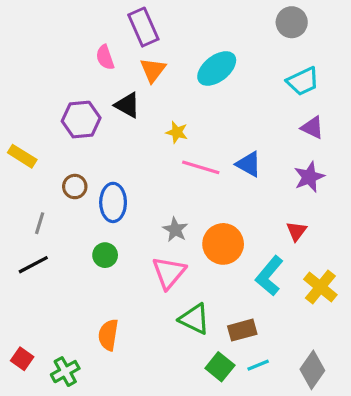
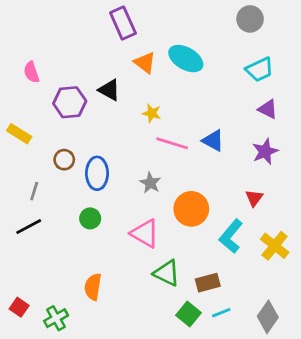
pink semicircle: (105, 57) -> (31, 72), moved
cyan ellipse: (217, 68) -> (186, 59), turned 68
orange triangle: (153, 70) -> (145, 63), moved, turned -30
gray star: (175, 230) -> (150, 183), moved
pink triangle: (169, 273) -> (145, 233), turned -40

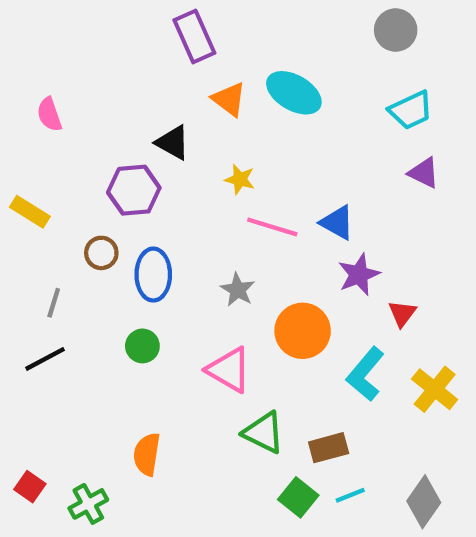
purple hexagon: (70, 102) -> (134, 190), moved
purple star: (265, 151) -> (359, 275), moved

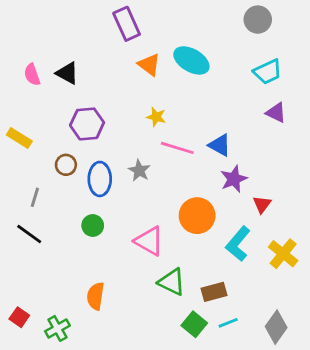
black triangle: (173, 143) -> (67, 73), moved
gray star: (238, 290) -> (139, 170), moved
black line: (45, 359) -> (29, 234), turned 64

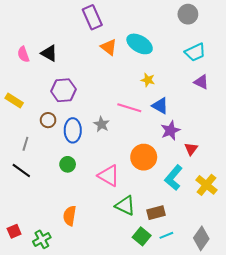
yellow star: (156, 117) -> (148, 80), moved
red square: (19, 317) -> (14, 231), turned 32

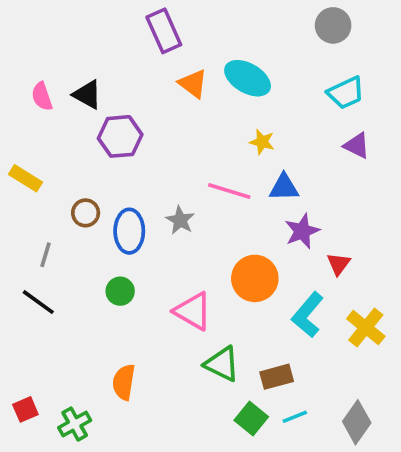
purple hexagon: (63, 90) -> (120, 136), moved
blue triangle: (160, 106) -> (284, 187), turned -30

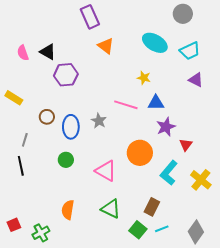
cyan ellipse: (248, 78) -> (155, 43), moved
black line: (38, 302) -> (21, 166), turned 42
green triangle: (222, 364) -> (111, 209), moved
brown rectangle: (277, 377) -> (152, 207), turned -48

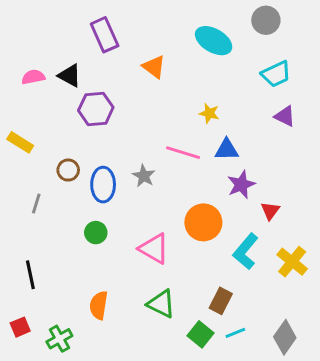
purple rectangle: (90, 17) -> (105, 35), moved
cyan ellipse: (155, 43) -> (214, 41), moved
pink semicircle: (23, 53) -> (33, 77), turned 98
black line: (21, 166) -> (30, 275), moved

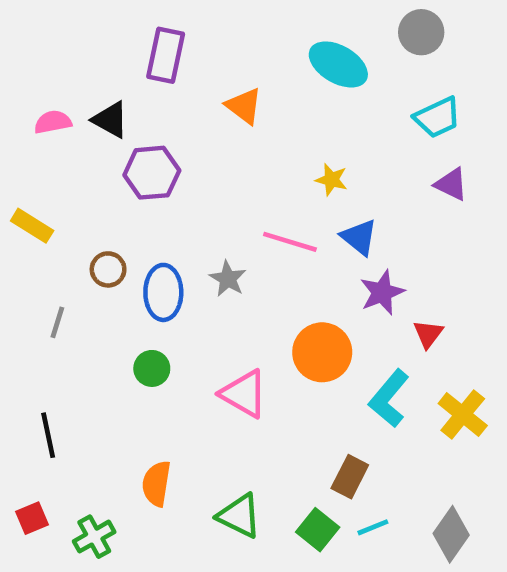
purple rectangle: (105, 35) -> (166, 55), turned 36
blue triangle: (227, 150) -> (359, 237), turned 40
green triangle: (161, 304) -> (239, 516), moved

